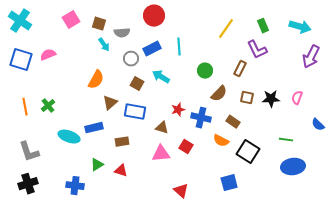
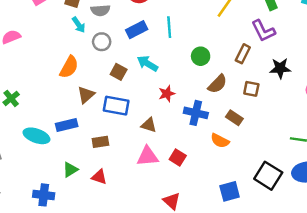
gray circle: (131, 59) -> (102, 42), moved
black star: (271, 99) -> (280, 68), moved
red star: (178, 110) -> (167, 94), moved
red square: (186, 147) -> (178, 158), moved
black square: (248, 152) -> (268, 176), moved

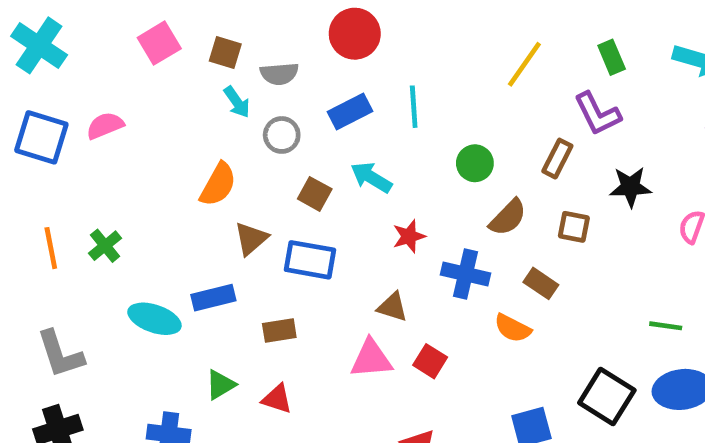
brown triangle: (149, 125) -> (392, 307), moved

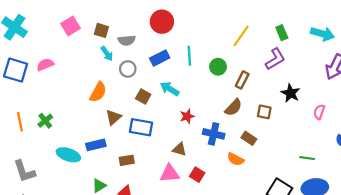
purple L-shape: (597, 114) -> (275, 59), turned -95
brown rectangle: (557, 159) -> (242, 80), moved
green circle: (475, 163) -> (218, 67), moved
black star: (630, 187) -> (291, 93), turned 30

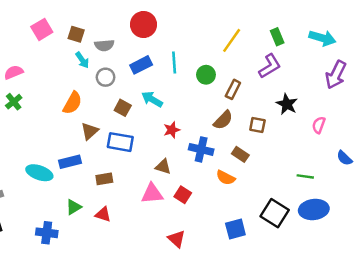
green cross: (45, 121) -> (14, 102), moved

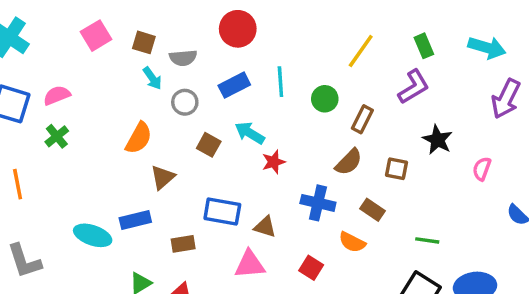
red star: (172, 130) -> (274, 162), moved
blue rectangle: (120, 142) -> (222, 211), moved
green line: (305, 176) -> (427, 240), moved
red square: (183, 195) -> (311, 268), moved

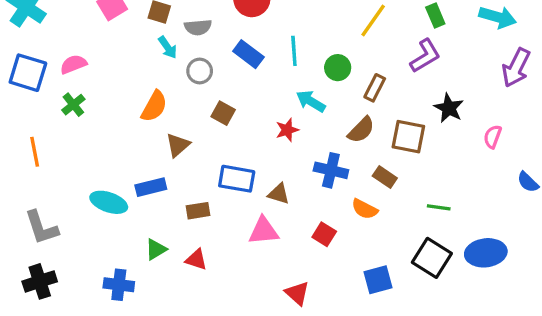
blue rectangle: (234, 85) -> (248, 54), turned 64
cyan arrow: (250, 133) -> (311, 101), moved
brown square: (396, 169) -> (408, 137), size x1.5

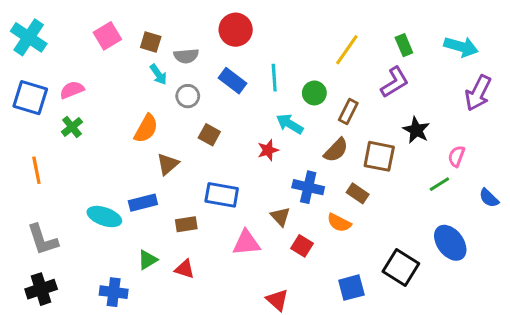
brown triangle: (279, 194) -> (280, 217), moved, turned 30
green line: (439, 207) -> (439, 184), moved, turned -40
blue ellipse: (486, 253) -> (450, 243), moved, turned 60

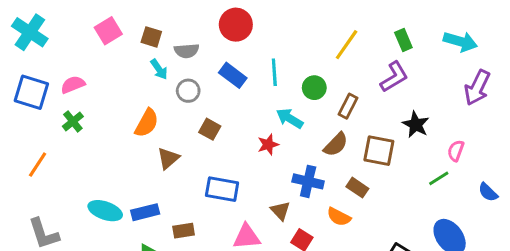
orange line: (36, 170) -> (38, 165), turned 44
blue rectangle: (143, 203) -> (145, 212), moved
brown rectangle: (186, 224) -> (184, 231), moved

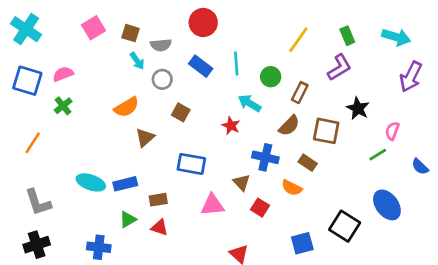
orange semicircle: (147, 123) -> (127, 107), turned 30
red star: (268, 145) -> (231, 126), turned -30

